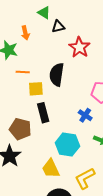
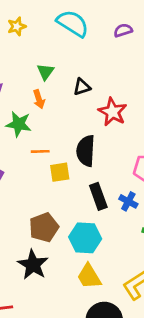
green triangle: (44, 13) -> (45, 72), moved, turned 40
black rectangle: (43, 113) -> (98, 196), moved
brown pentagon: (20, 129) -> (44, 227), turned -30
cyan hexagon: (67, 144) -> (85, 238), moved

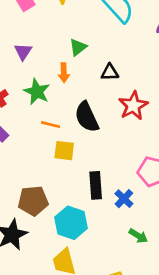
black semicircle: (86, 151) -> (87, 117), moved, turned -44

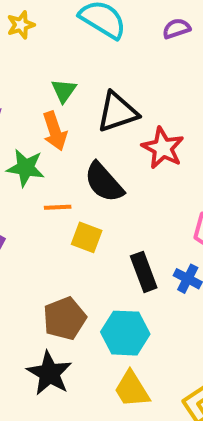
black triangle: (110, 72) -> (117, 112), size x1.6
orange arrow: (64, 73) -> (55, 131), size x1.4
yellow square: (64, 151) -> (87, 237), turned 30

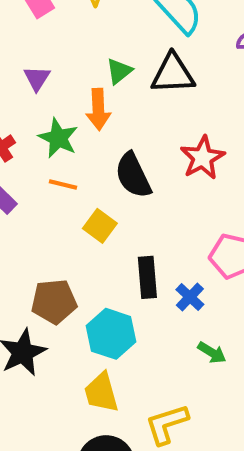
black triangle: (117, 112) -> (173, 74), moved
orange line: (58, 207) -> (63, 185), moved

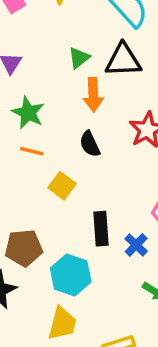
orange arrow: (98, 109) -> (93, 95), moved
black semicircle: (133, 175) -> (90, 144), size x0.7
yellow trapezoid: (101, 392) -> (62, 323), turned -150

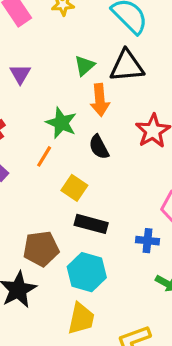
green star: (28, 113) -> (61, 123), moved
orange line: (32, 151) -> (44, 156), turned -70
black rectangle: (101, 229) -> (91, 224), moved, turned -68
blue cross: (136, 245) -> (148, 241), turned -35

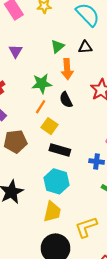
black triangle: (127, 66) -> (85, 47), size x0.6
green star: (61, 123) -> (42, 84), turned -30
orange line: (44, 156) -> (41, 107), moved
brown pentagon: (41, 249) -> (15, 141), moved

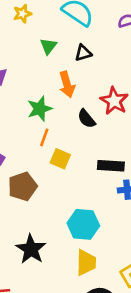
green triangle: (58, 46) -> (48, 46), moved
black semicircle: (66, 100) -> (86, 119), moved
black rectangle: (60, 150) -> (111, 166), moved

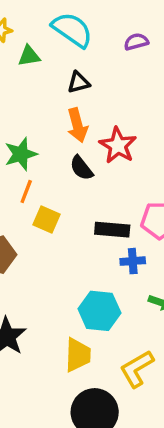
green triangle: (48, 46) -> (29, 56), moved, turned 42
orange arrow: (67, 84) -> (77, 125), moved
cyan hexagon: (83, 224) -> (99, 311), moved

